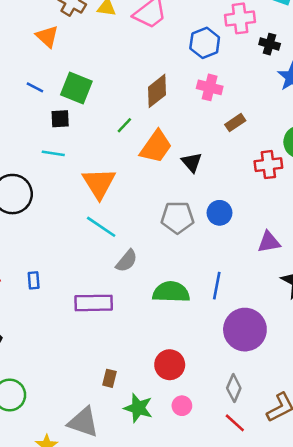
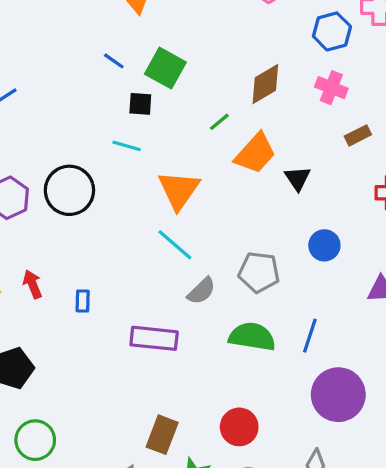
gray pentagon: (177, 217) -> (259, 272), moved
brown rectangle: (109, 378) -> (162, 435), size x1.6

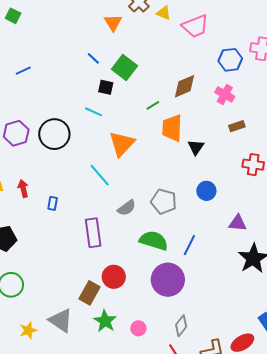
orange trapezoid: (255, 153) -> (172, 128), turned 132
cyan line: (175, 245) -> (100, 175), moved
purple rectangle: (154, 338) -> (93, 233), turned 68
purple circle: (338, 395) -> (168, 280), moved
red circle: (239, 427) -> (114, 277), moved

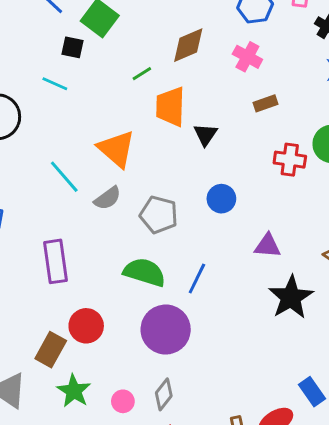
orange triangle: (122, 144) -> (116, 149), moved, turned -32
gray semicircle: (127, 208) -> (108, 198), moved
gray diamond: (181, 326) -> (164, 394), moved

